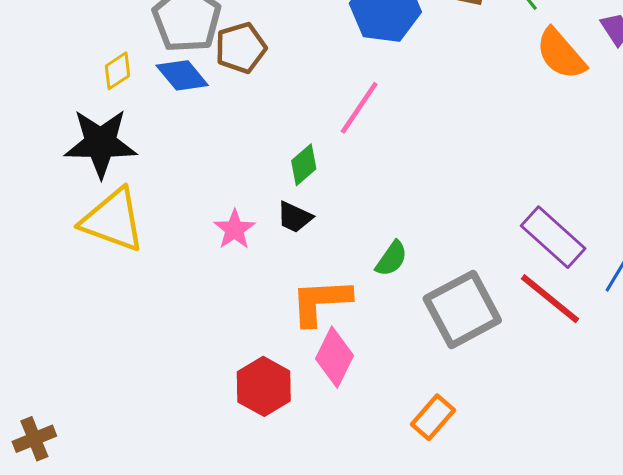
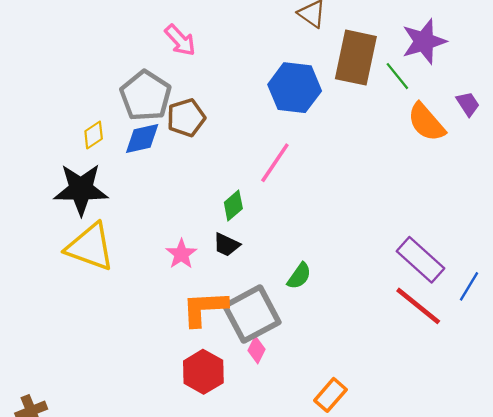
blue diamond: (182, 75) -> (142, 138), turned -63
orange L-shape: (321, 302) -> (204, 308), moved
gray square: (462, 309) -> (252, 314), moved
pink diamond: (335, 357) -> (256, 350), size x0.6

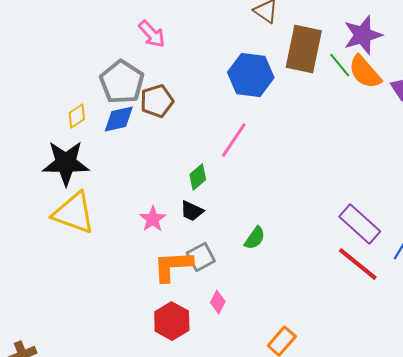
orange semicircle: (426, 122) -> (365, 72), moved
gray square: (252, 314) -> (201, 257), moved, size x0.6

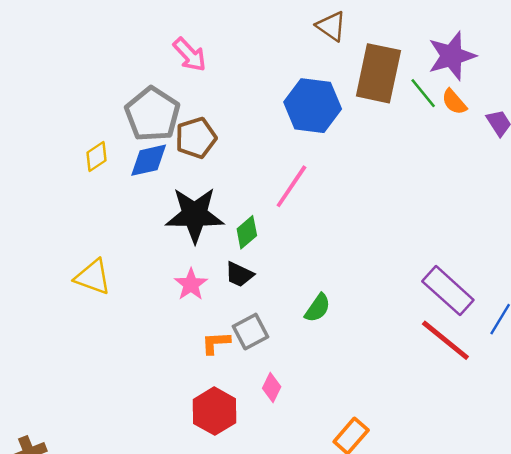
orange semicircle: (365, 72) -> (454, 102), size x0.6
black star: (66, 163) -> (195, 215), moved
yellow triangle: (74, 213) -> (93, 277), size x0.7
orange L-shape: (173, 266) -> (216, 343), size x0.6

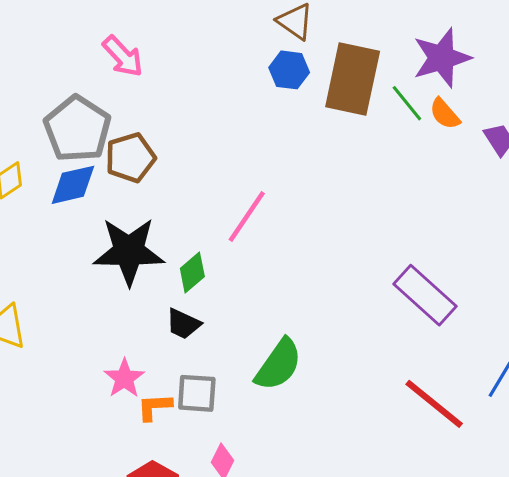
blue hexagon: (313, 106) -> (289, 70), moved, size x0.6
pink star: (191, 284) -> (124, 378), moved
purple rectangle: (448, 291) -> (425, 295), moved
green semicircle: (318, 308) -> (278, 365), size x1.5
gray square: (251, 332) -> (197, 393), turned 32

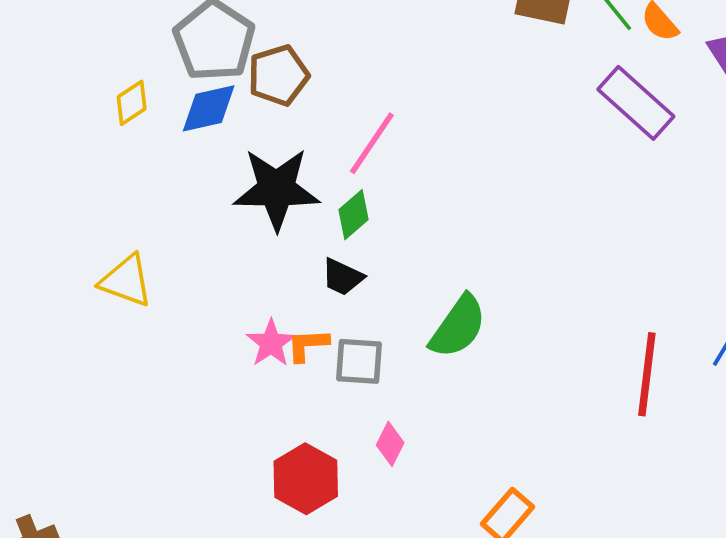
pink line: (247, 217) -> (372, 143), moved
purple rectangle: (425, 295) -> (636, 103), moved
red line: (434, 404) -> (647, 374), turned 58
orange L-shape: (155, 407) -> (308, 345), moved

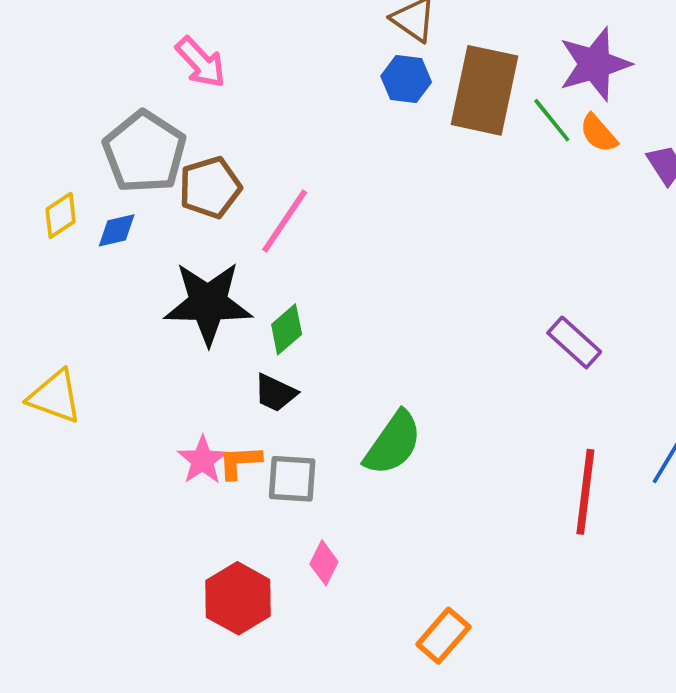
purple rectangle: (636, 103) -> (574, 342), moved, size x0.7
blue diamond: (209, 108) -> (117, 230), moved, size x0.7
pink line: (372, 143) -> (285, 221), moved

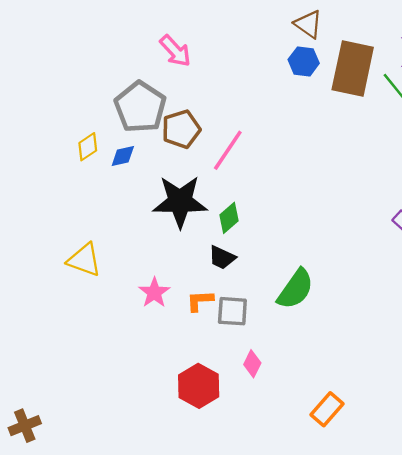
pink star: (202, 460) -> (154, 293), moved

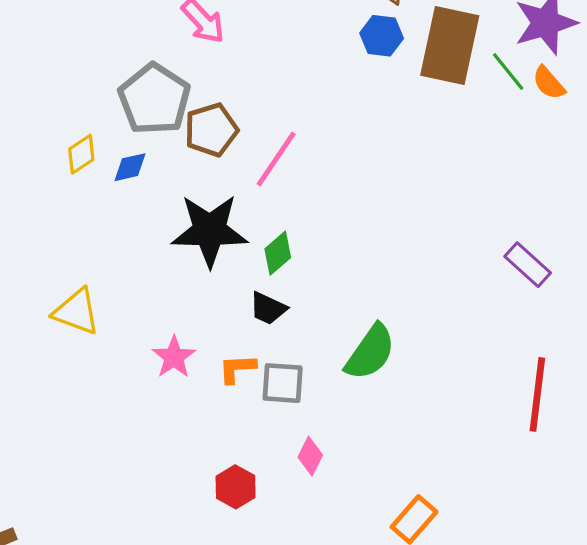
red hexagon: (199, 386) -> (236, 487), size x0.7

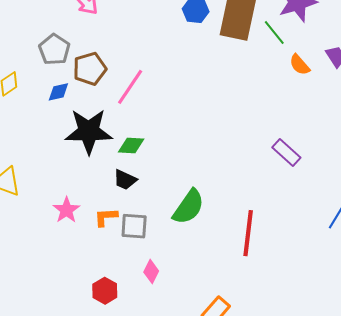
orange semicircle: (549, 83) -> (300, 65), moved
gray pentagon: (154, 99) -> (54, 50), size x0.7
blue diamond: (130, 167) -> (58, 92), moved
green diamond: (278, 253) -> (131, 145), turned 44
red line: (537, 394) -> (248, 233), moved

